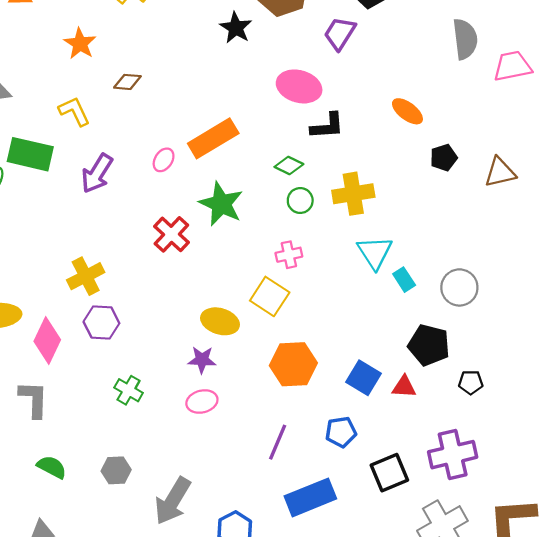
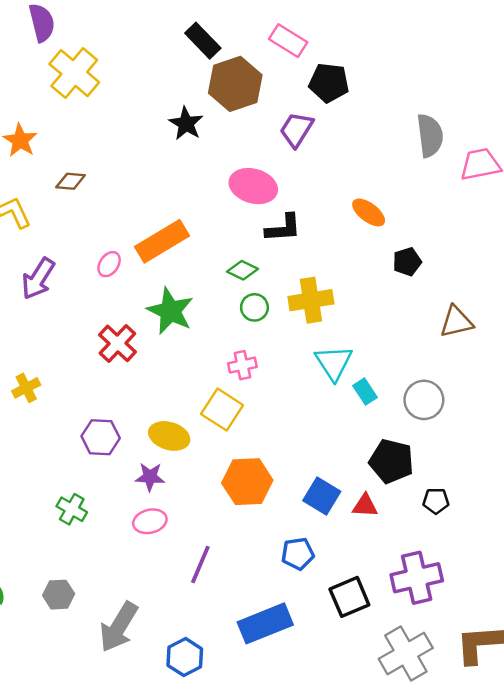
brown triangle: (500, 172) -> (456, 322), moved
yellow cross: (86, 276) -> (26, 388), size x0.7
purple hexagon: (101, 322) -> (101, 437), moved
purple line: (278, 442) -> (200, 565), moved

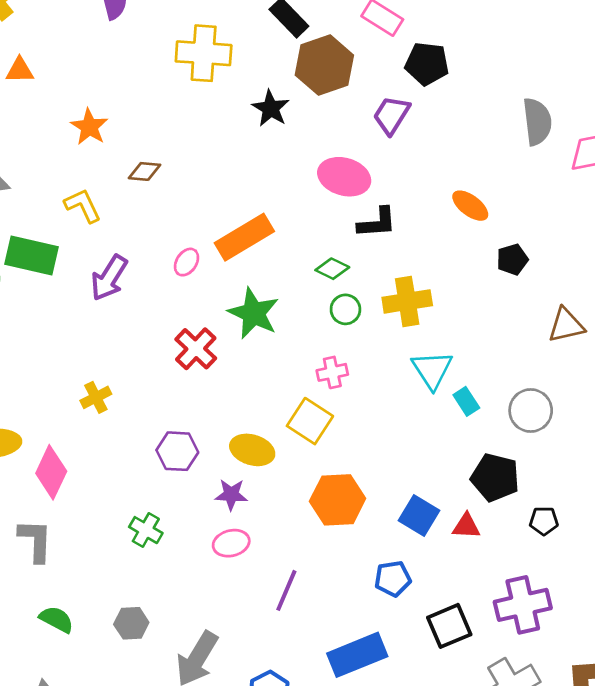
yellow cross: (74, 73) -> (204, 53), moved, turned -36

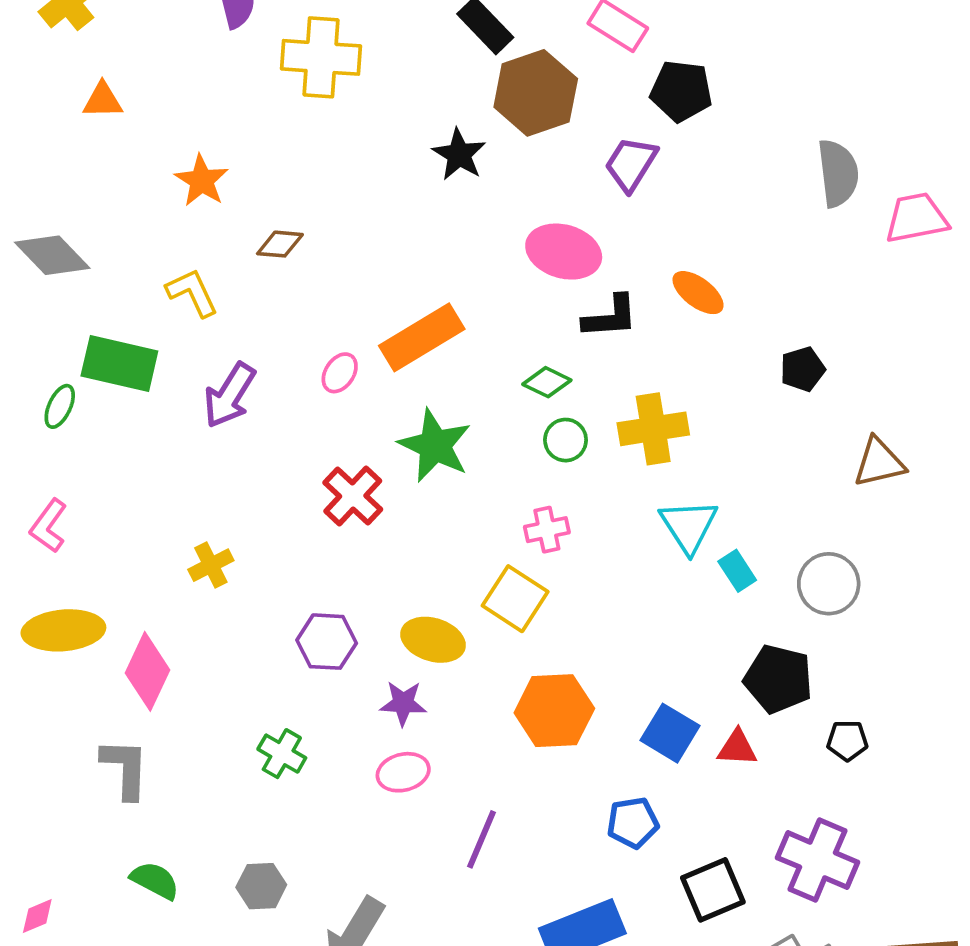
yellow cross: (204, 53) -> (321, 57), moved
orange ellipse: (470, 206) -> (698, 293), moved
purple cross: (523, 605) -> (817, 860), turned 36

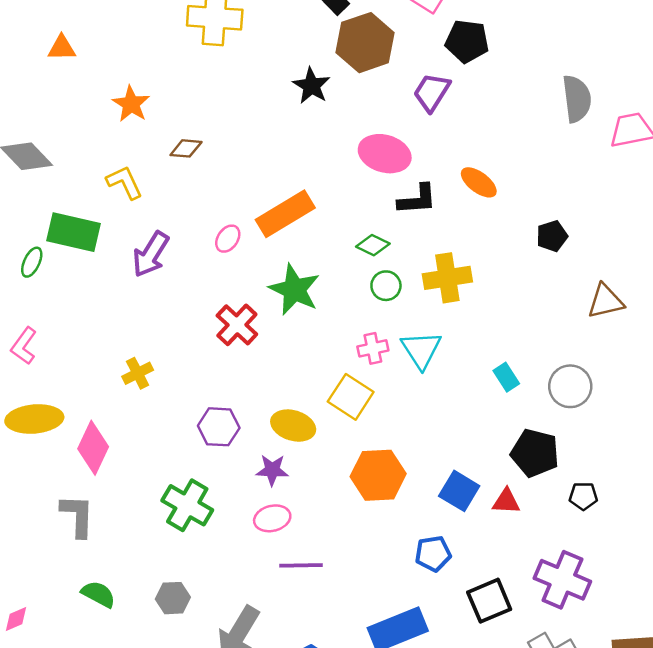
cyan triangle: (689, 526) -> (421, 350), moved
green cross: (282, 754) -> (187, 505), size x1.5
purple line: (482, 839) -> (301, 565), moved, turned 66

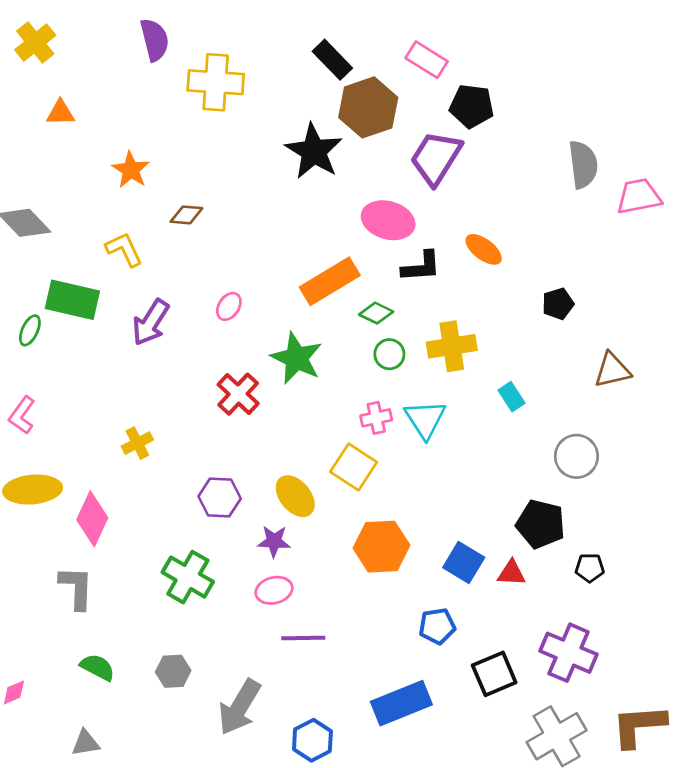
black star: (311, 86) -> (314, 151), size x1.5
purple trapezoid: (432, 92) -> (436, 158), size x1.4
orange rectangle: (285, 214) -> (330, 281), moved
cyan rectangle: (506, 377) -> (511, 397), moved
yellow ellipse: (293, 426) -> (295, 496), turned 33

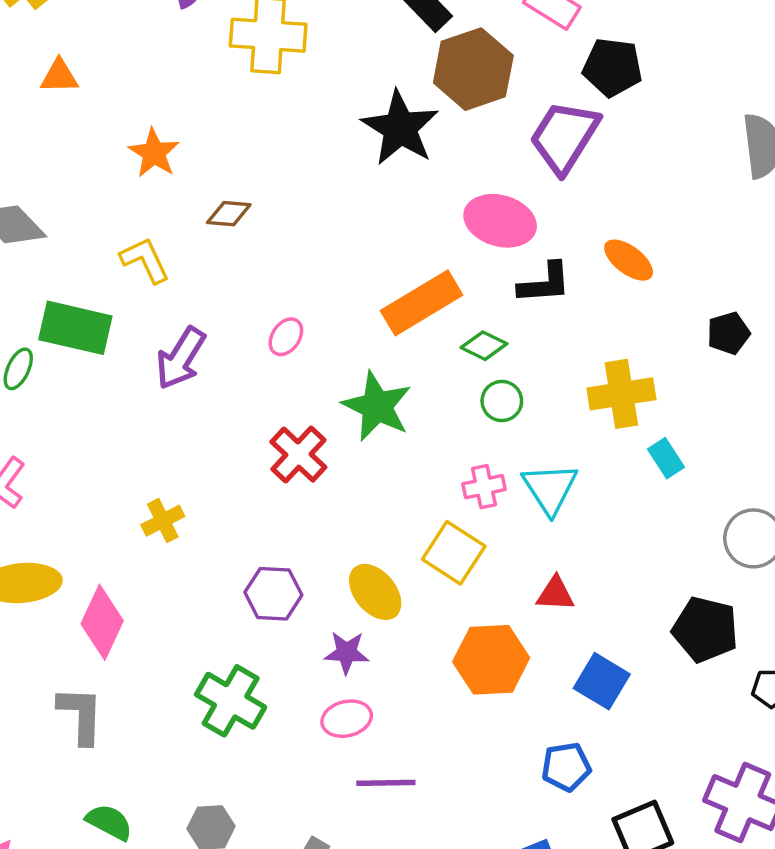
yellow cross: (452, 346) -> (621, 394), moved
red triangle: (511, 573) -> (555, 594), moved

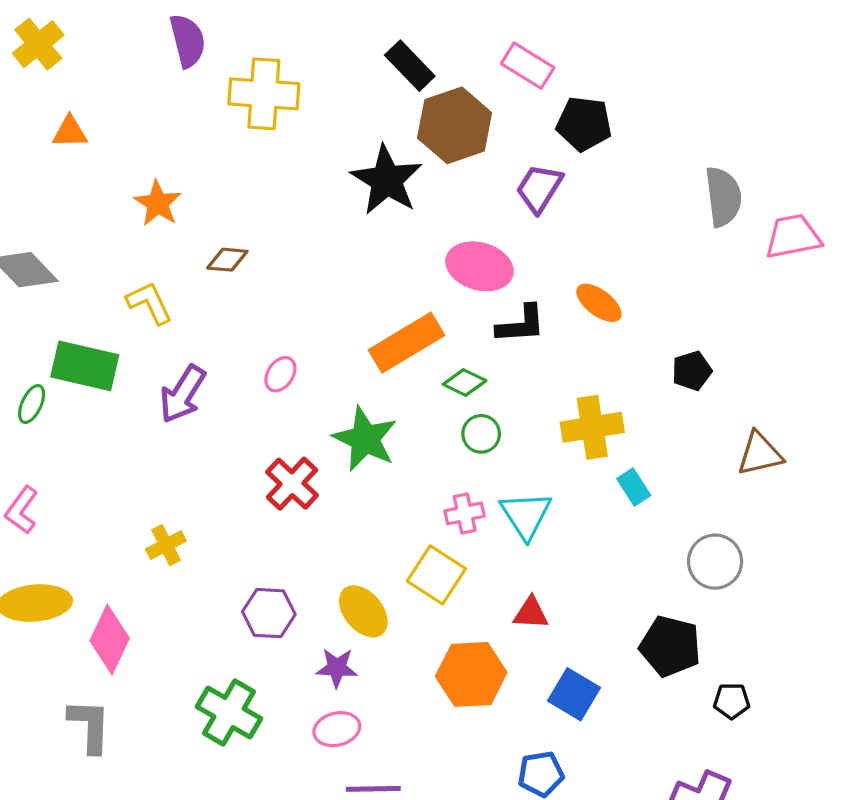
purple trapezoid: (564, 137) -> (539, 188), size x0.7

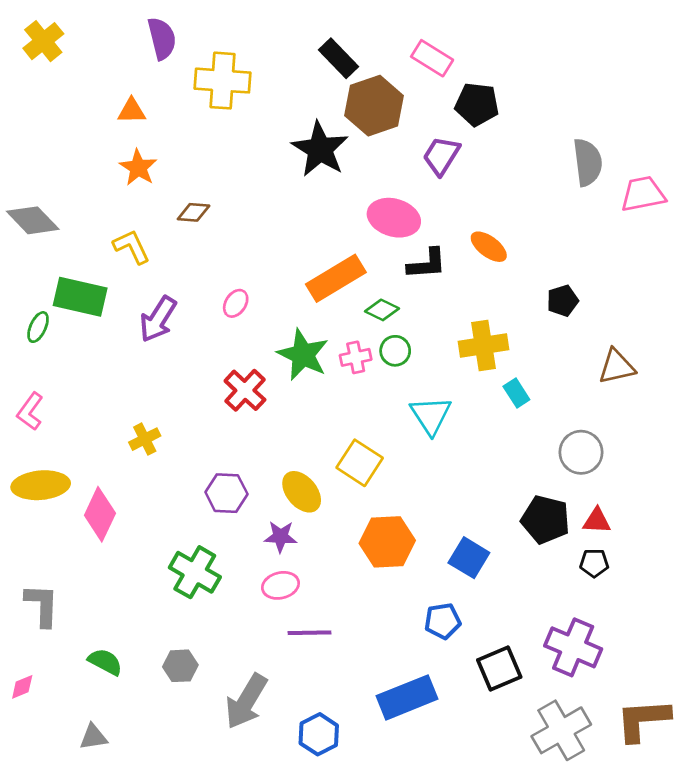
orange triangle: (70, 132) -> (132, 111), moved
pink cross: (465, 513) -> (356, 357), moved
red triangle: (531, 613) -> (597, 521), moved
gray L-shape: (90, 726) -> (42, 605), moved

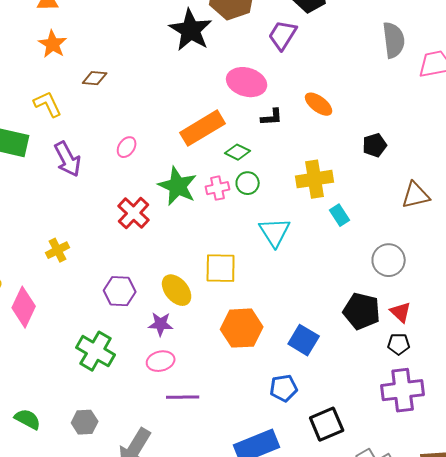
black L-shape: (427, 264) -> (272, 117), size x0.7
purple arrow: (158, 319) -> (68, 159), turned -60
yellow square: (360, 463) -> (221, 268), turned -32
red triangle: (597, 521) -> (401, 312), turned 40
purple cross: (573, 647) -> (403, 390), moved, turned -30

